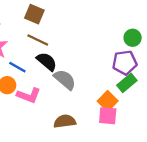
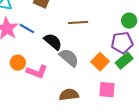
brown line: (38, 40) -> (78, 23), moved, turned -30
blue line: (17, 67) -> (27, 29), moved
orange square: (108, 101) -> (100, 62), moved

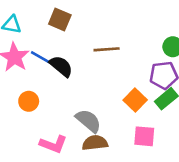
black semicircle: (53, 42) -> (61, 66), moved
gray semicircle: (69, 58) -> (88, 121), moved
pink L-shape: (37, 72) -> (53, 144), moved

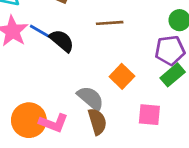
orange square: (135, 100) -> (122, 76), moved
orange circle: (29, 101) -> (29, 120), moved, size x1.6
brown semicircle: (95, 143) -> (97, 122), turned 80

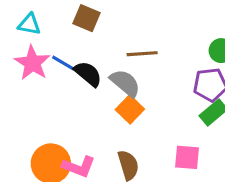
orange square: (122, 76) -> (130, 109), moved
gray semicircle: (90, 98) -> (125, 83), moved

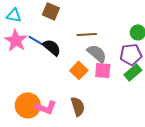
gray semicircle: (125, 83) -> (97, 53), moved
pink square: (187, 157) -> (103, 70), moved

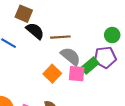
black semicircle: (52, 47) -> (35, 31), moved
green rectangle: (133, 72) -> (90, 65), moved

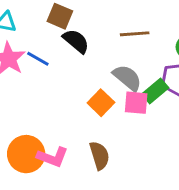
brown line: (60, 37) -> (135, 34), moved

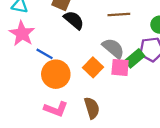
blue line: (38, 59) -> (45, 54), moved
orange circle: (26, 154) -> (56, 74), moved

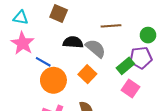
black semicircle: (74, 20) -> (73, 42), moved, turned -36
gray semicircle: (113, 48) -> (96, 48), moved
pink square: (120, 67) -> (131, 88), moved, turned 30

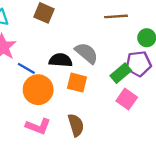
brown line: (111, 26) -> (116, 16), moved
black semicircle: (73, 42) -> (61, 60), moved
orange square: (87, 74) -> (77, 83), turned -30

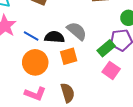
blue line: (26, 68) -> (31, 36), moved
orange square: (77, 83) -> (69, 56), turned -30

